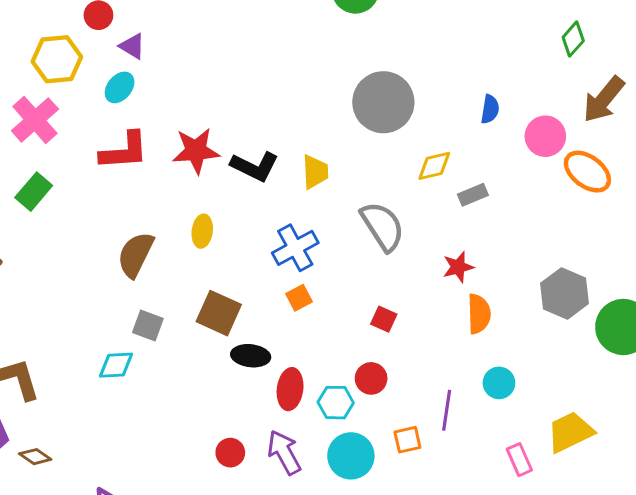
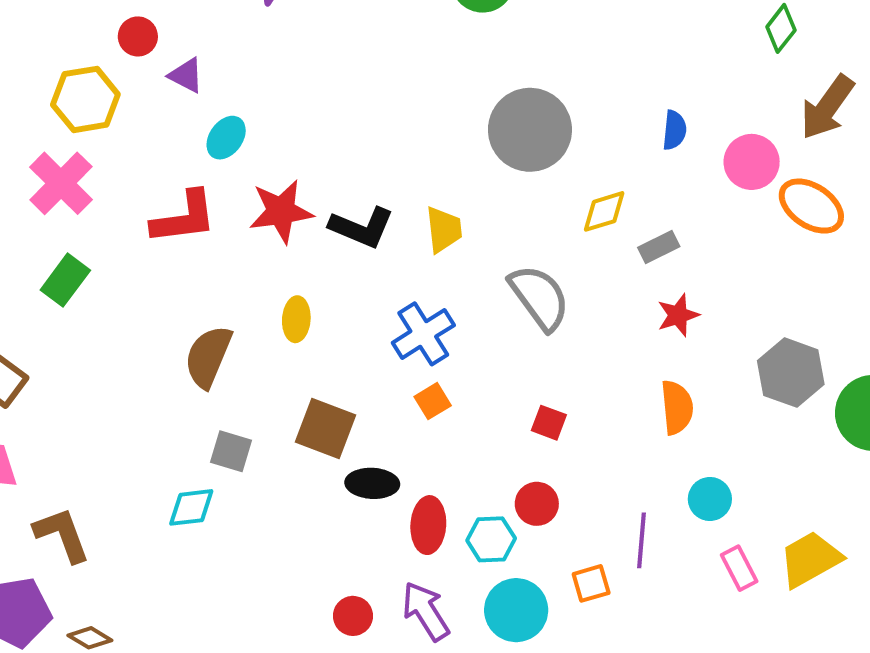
cyan ellipse: (120, 87) -> (226, 138), moved
red star: (458, 267) -> (678, 315), moved
pink rectangle: (519, 460) -> (739, 568), moved

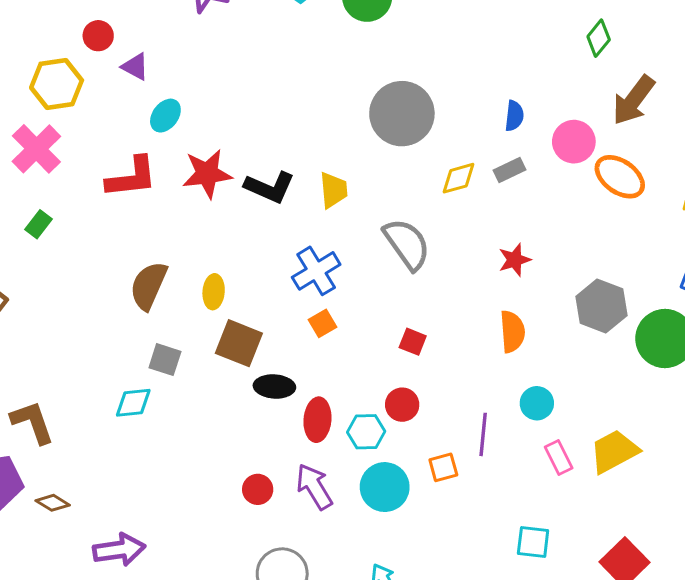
gray rectangle: (659, 247) -> (509, 170), moved
green rectangle: (65, 280) -> (38, 224), size x0.7
yellow ellipse: (296, 319) -> (214, 292), moved

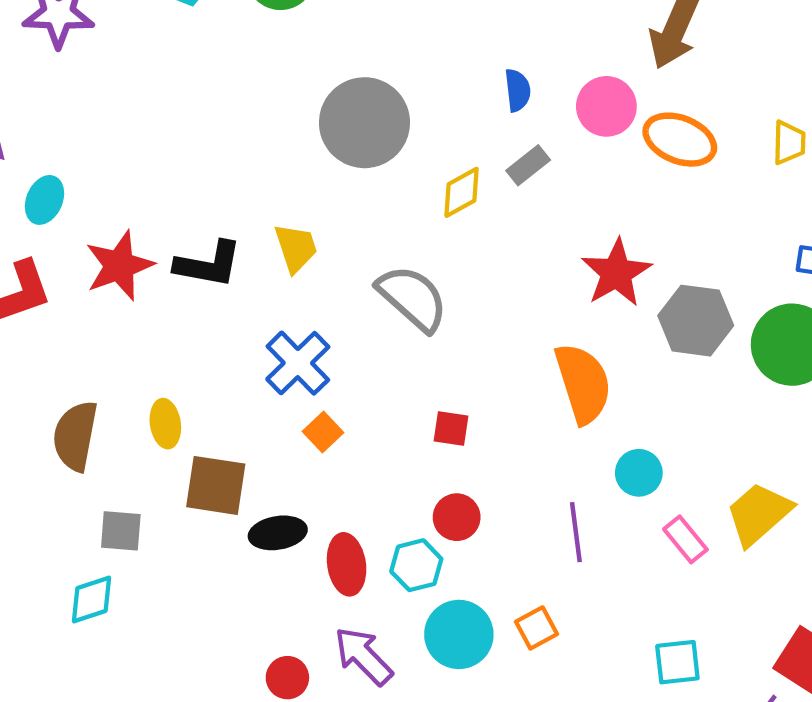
red star: (515, 260) -> (616, 273), moved, size x1.5
orange semicircle: (512, 332) -> (583, 383), size x1.4
orange square: (443, 467) -> (537, 628), moved

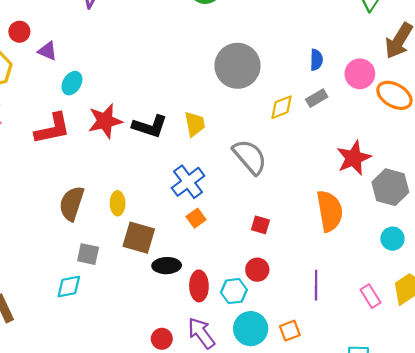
cyan circle: (639, 473) -> (392, 239), moved

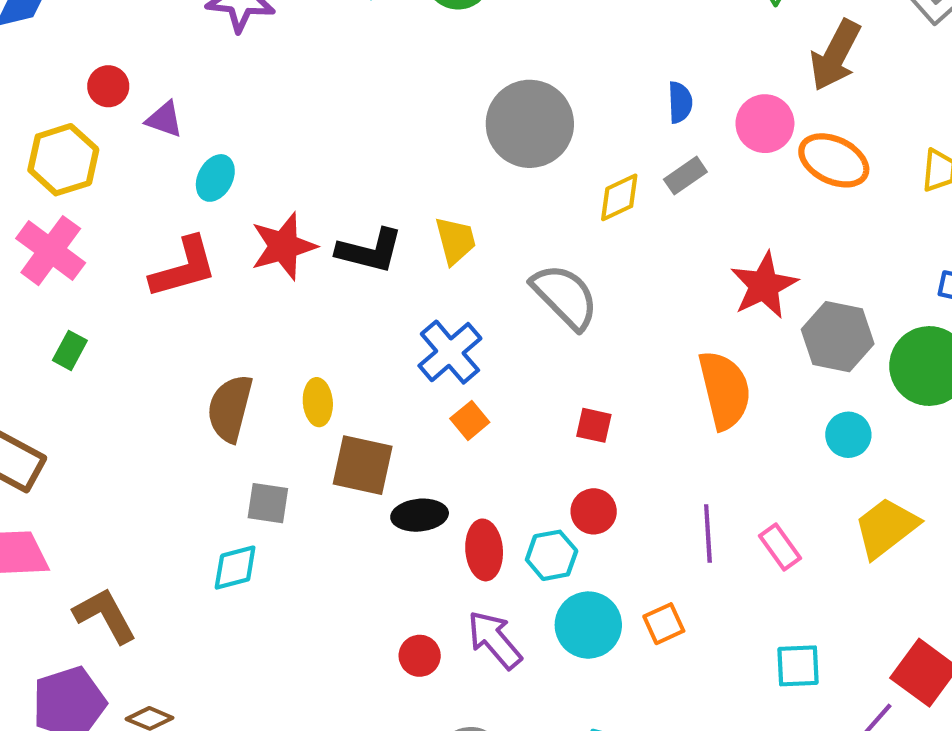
pink rectangle: (371, 296) -> (780, 547), moved

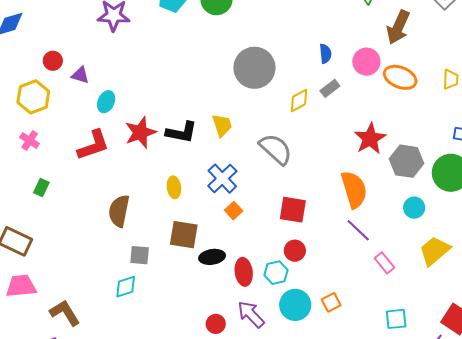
pink cross: (51, 251) -> (30, 140), size x0.6
yellow ellipse: (318, 402) -> (174, 187), moved
red square: (594, 425) -> (293, 210), size x1.6
purple line: (708, 533) -> (358, 230), moved, turned -40

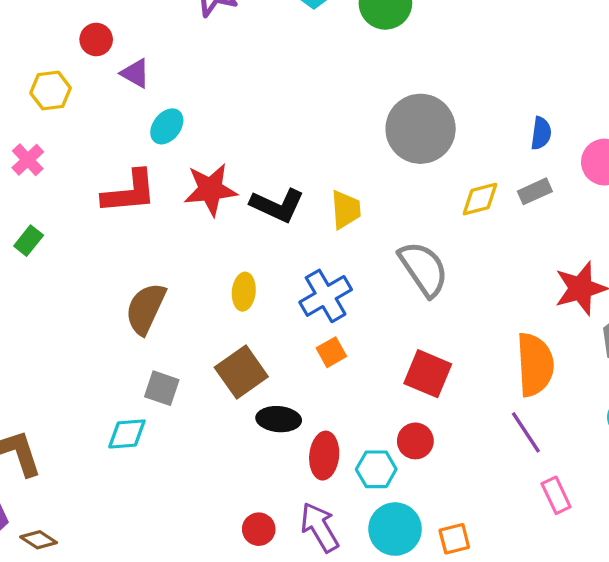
yellow hexagon: (33, 97) -> (51, 91), size x0.7
brown square: (184, 235) -> (241, 372), turned 32

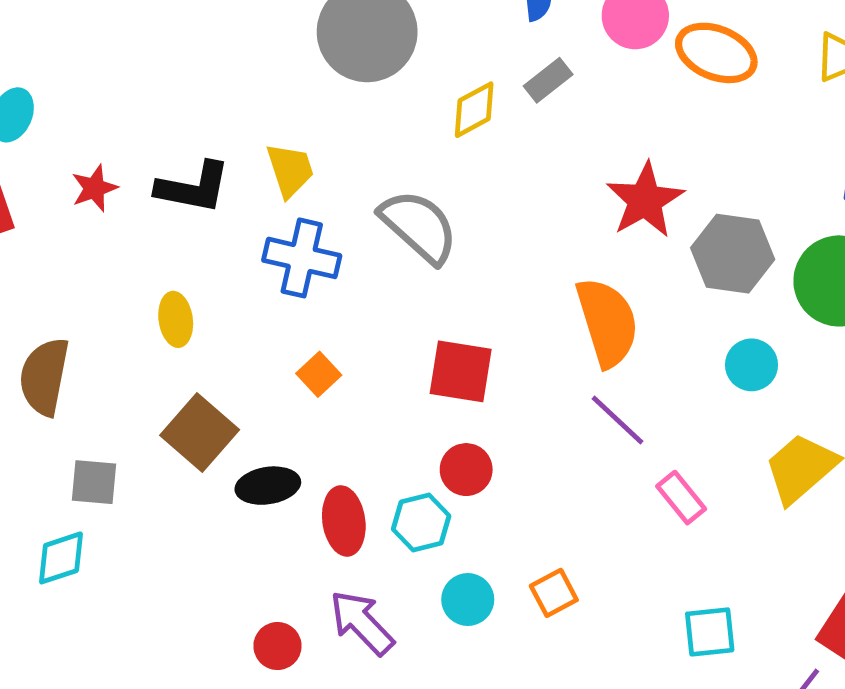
red star: (210, 190) -> (94, 188), size x0.6
blue cross: (326, 296) -> (302, 258), moved, turned -33
cyan circle: (395, 529) -> (468, 600), size x0.7

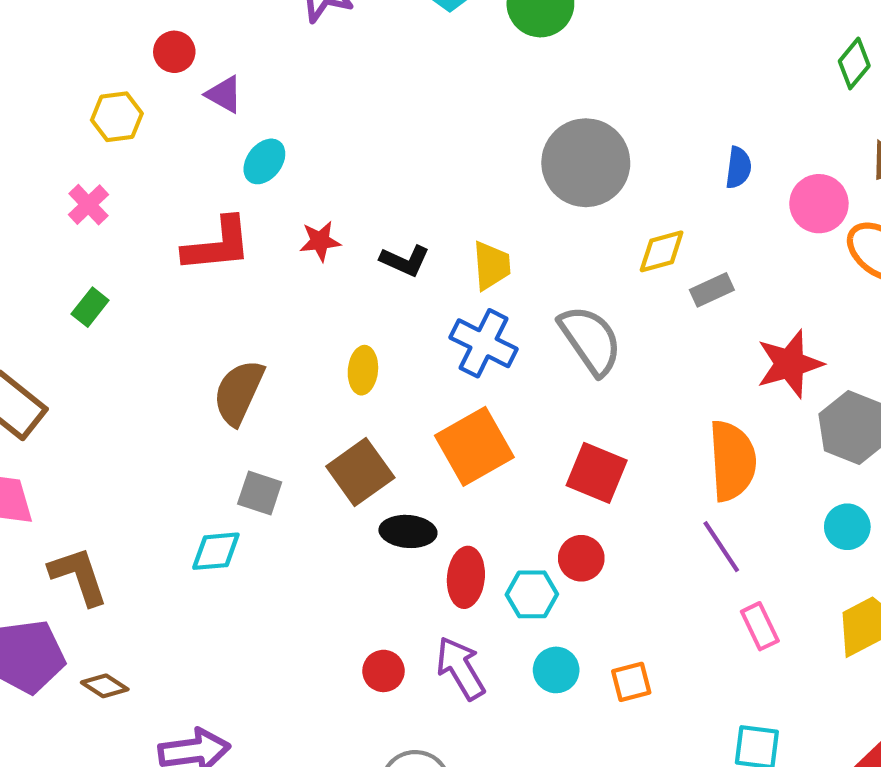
gray rectangle: (548, 80) -> (712, 290), moved
black L-shape: (193, 187) -> (405, 261), size x0.7
orange square: (319, 374) -> (474, 446), size x2.0

